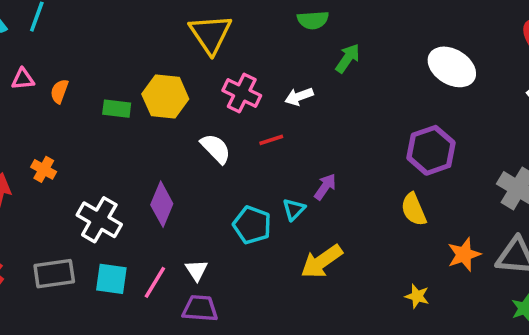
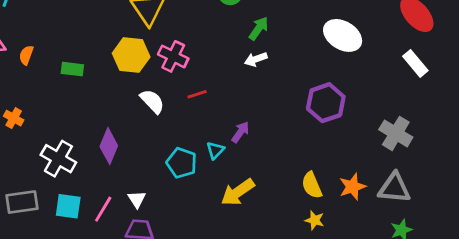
yellow hexagon: (165, 96) -> (131, 55), moved
white arrow: (299, 96) -> (256, 59), moved
yellow semicircle: (414, 209) -> (312, 185), moved

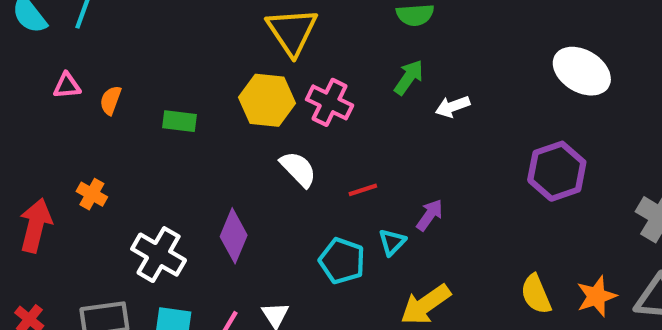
green arrow: (259, 28) -> (409, 77), moved
red line: (197, 94) -> (363, 190), moved

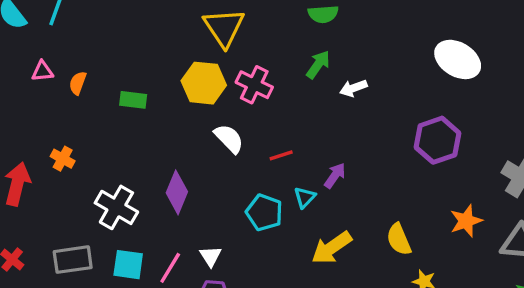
yellow semicircle: (536, 294) -> (399, 239), moved
orange star: (596, 296) -> (466, 221), moved

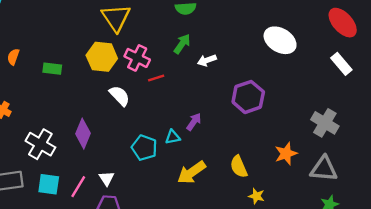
purple hexagon: (437, 140) -> (248, 97), moved
red line: (281, 155) -> (156, 78), moved
cyan triangle: (305, 197) -> (173, 137), turned 35

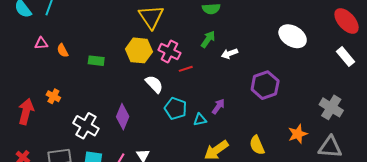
orange semicircle: (13, 57) -> (63, 50), turned -48
cyan pentagon: (144, 148) -> (176, 108), moved

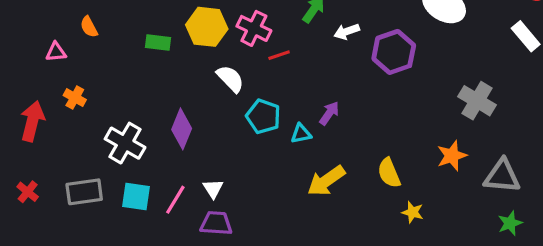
pink triangle: (41, 43) -> (56, 52), moved
green rectangle: (96, 61) -> (158, 43), moved
purple hexagon: (265, 85) -> (394, 52), moved
gray cross: (331, 107) -> (477, 101), moved

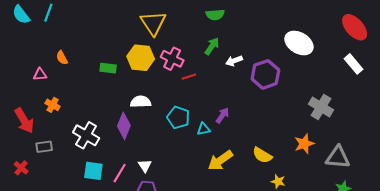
white semicircle: (230, 79) -> (141, 102), moved, turned -48
red arrow: (32, 121) -> (24, 121), turned 135
yellow semicircle: (389, 173) -> (262, 155), turned -36
gray rectangle: (84, 192) -> (44, 147), moved, size x0.7

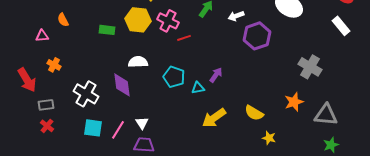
white arrow: (234, 61) -> (236, 16), moved
purple diamond: (124, 126) -> (122, 85), turned -30
red cross: (21, 168) -> (47, 126), moved

